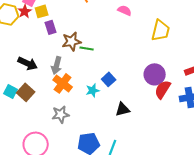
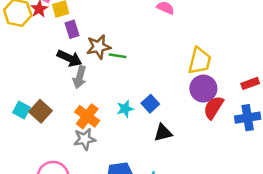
yellow trapezoid: (161, 30) -> (200, 61), moved
black arrow: (28, 63) -> (69, 58), moved
blue square: (109, 79) -> (150, 104), moved
orange cross: (63, 83) -> (87, 116), moved

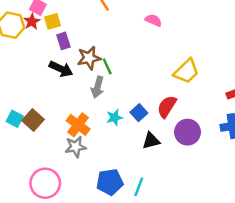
green line: (117, 56) -> (107, 66), turned 56
yellow trapezoid: (200, 61) -> (186, 71), turned 32
gray arrow: (80, 77) -> (97, 87), moved
purple circle: (203, 89) -> (187, 132), moved
red semicircle: (213, 107) -> (167, 107), moved

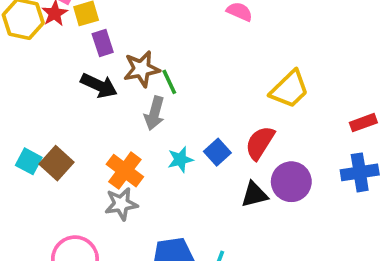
black triangle: (151, 141) -> (254, 195), moved

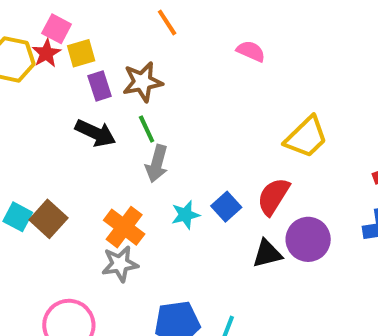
brown star: (142, 69) -> (142, 82), moved
green line: (169, 82) -> (147, 129), moved

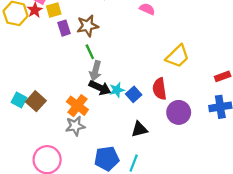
black arrow: (95, 133) -> (100, 88), moved
red semicircle: (273, 196) -> (160, 89), turned -40
cyan star: (185, 215) -> (117, 90), moved
black triangle: (267, 254) -> (139, 129), moved

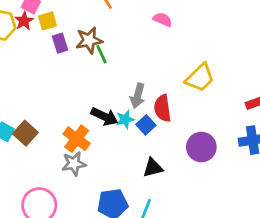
green line: (90, 52) -> (102, 54), moved
gray arrow: (95, 71) -> (138, 96), moved
red semicircle: (160, 89) -> (163, 108), moved

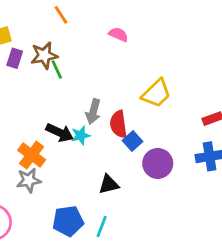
purple rectangle: (60, 43) -> (15, 58), turned 36
blue square: (146, 125) -> (132, 141), moved

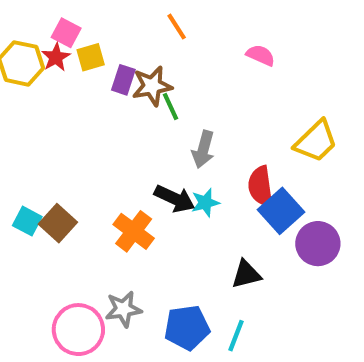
purple rectangle: (15, 58) -> (123, 80), moved
gray arrow: (93, 112) -> (203, 149), moved
blue square: (132, 141) -> (281, 211), size x1.5
gray star: (29, 180) -> (123, 309), moved

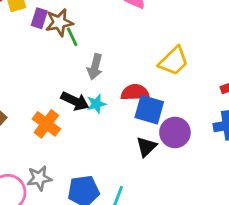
red semicircle: (261, 186) -> (135, 92), turned 96
blue square: (281, 211) -> (149, 110), turned -32
black triangle: (246, 274) -> (146, 147), moved, turned -30

